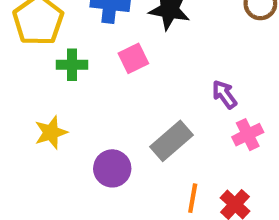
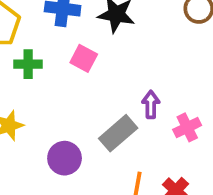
pink square: (133, 58) -> (84, 58), turned -36
purple arrow: (224, 94) -> (151, 104), moved, turned 36

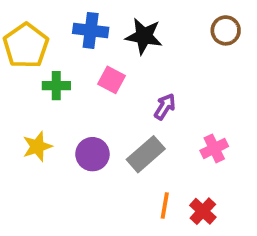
purple arrow: (151, 104) -> (165, 107), moved, turned 32
purple circle: (65, 158) -> (92, 154), moved

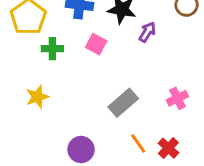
purple arrow: (165, 107) -> (147, 32), moved
purple circle: (92, 154) -> (81, 150), moved
orange line: (165, 206) -> (138, 143), turned -45

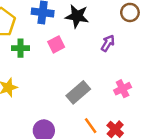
purple arrow: (147, 32) -> (108, 43), moved
pink square: (96, 44) -> (56, 44), turned 35

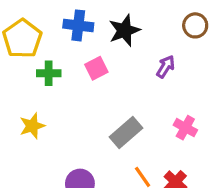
black star: (77, 16) -> (124, 30), turned -30
pink cross: (123, 89) -> (185, 128), turned -35

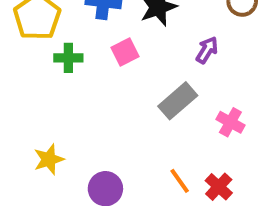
yellow star: (32, 126) -> (49, 159), moved
gray rectangle: (126, 132) -> (178, 101), moved

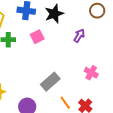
gray rectangle: (178, 101) -> (50, 82), moved

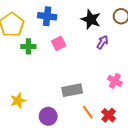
black star: (54, 14) -> (91, 19), moved, turned -30
gray rectangle: (50, 82) -> (72, 90), turned 30

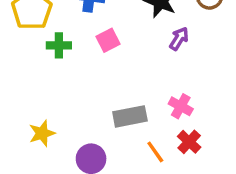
pink cross: (115, 81) -> (181, 106), moved
red cross: (109, 115) -> (189, 142), moved

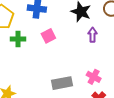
purple arrow: (179, 39) -> (93, 35), turned -32

